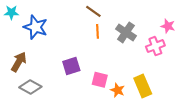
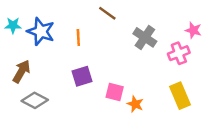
cyan star: (11, 12) -> (13, 25), moved
orange line: (98, 31) -> (78, 37), moved
yellow rectangle: (143, 86) -> (180, 96), moved

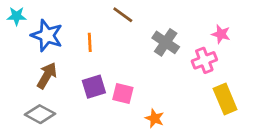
cyan star: (13, 25) -> (17, 16), moved
brown arrow: (21, 71) -> (47, 76), moved
pink square: (115, 92) -> (123, 93), moved
yellow rectangle: (180, 96) -> (225, 99), moved

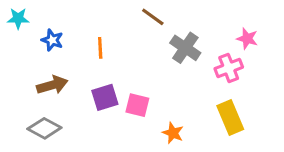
brown line: (123, 15) -> (153, 17), moved
blue star: (47, 35) -> (52, 40), size x0.6
brown arrow: (47, 76) -> (52, 85), turned 44
yellow rectangle: (225, 99) -> (230, 117), moved

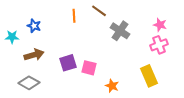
cyan star: (18, 18) -> (12, 37), moved
orange line: (100, 48) -> (74, 16), moved
pink cross: (229, 68) -> (159, 45), moved

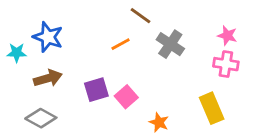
orange line: (74, 16) -> (121, 44), moved, turned 64
blue star: (34, 26) -> (48, 37), size x1.5
pink cross: (159, 45) -> (226, 64), turned 30
pink square: (89, 68) -> (126, 97), turned 35

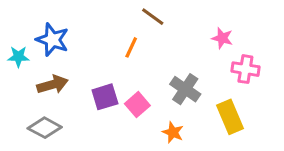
pink star: (227, 36) -> (222, 38), moved
orange line: (121, 44) -> (131, 47), turned -36
gray cross: (170, 44) -> (185, 89), moved

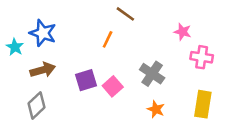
cyan star: (18, 57) -> (15, 47), turned 30
yellow rectangle: (230, 117) -> (203, 104), moved, turned 32
gray diamond: (45, 128) -> (36, 105), turned -72
orange star: (173, 132) -> (156, 109), moved

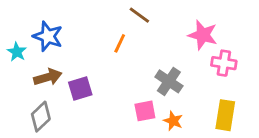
pink star: (183, 32) -> (203, 35), size x1.5
purple square: (86, 80) -> (80, 88), moved
pink square: (113, 86) -> (145, 111), moved, turned 30

